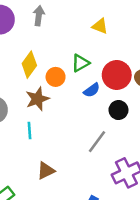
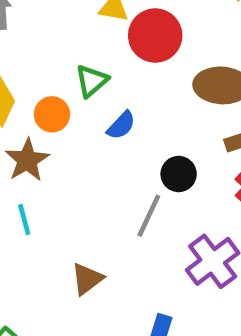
red circle: (117, 75) -> (155, 36), moved
black circle: (118, 110) -> (179, 174), moved
brown triangle: (46, 171) -> (87, 279), moved

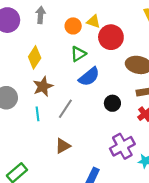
orange circle: (52, 114) -> (73, 26), moved
blue semicircle: (121, 125) -> (89, 77), size x1.5
gray line: (149, 216) -> (65, 109), moved

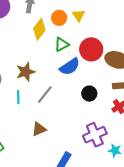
yellow triangle: (94, 22) -> (79, 15), turned 32
red circle: (111, 37) -> (91, 49), moved
yellow diamond: (35, 57) -> (39, 29), moved

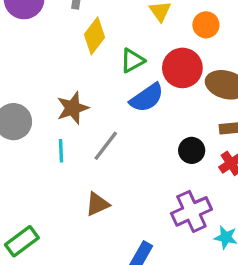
orange circle: (59, 18) -> (206, 25), moved
black circle: (89, 94) -> (192, 150), moved

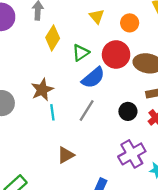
gray line: (106, 146) -> (87, 111), moved
cyan line: (61, 151) -> (52, 112), moved

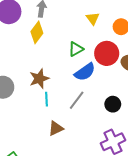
yellow diamond: (53, 38) -> (37, 32), moved
brown triangle: (66, 155) -> (56, 128), moved

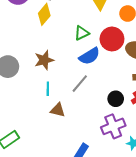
cyan line: (46, 99) -> (48, 89), moved
black circle: (113, 104) -> (116, 99), moved
brown triangle: (56, 128) -> (58, 110), turned 35

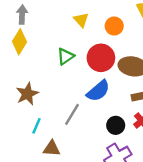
blue semicircle: (89, 56) -> (98, 91), moved
cyan line: (48, 89) -> (36, 126), turned 32

